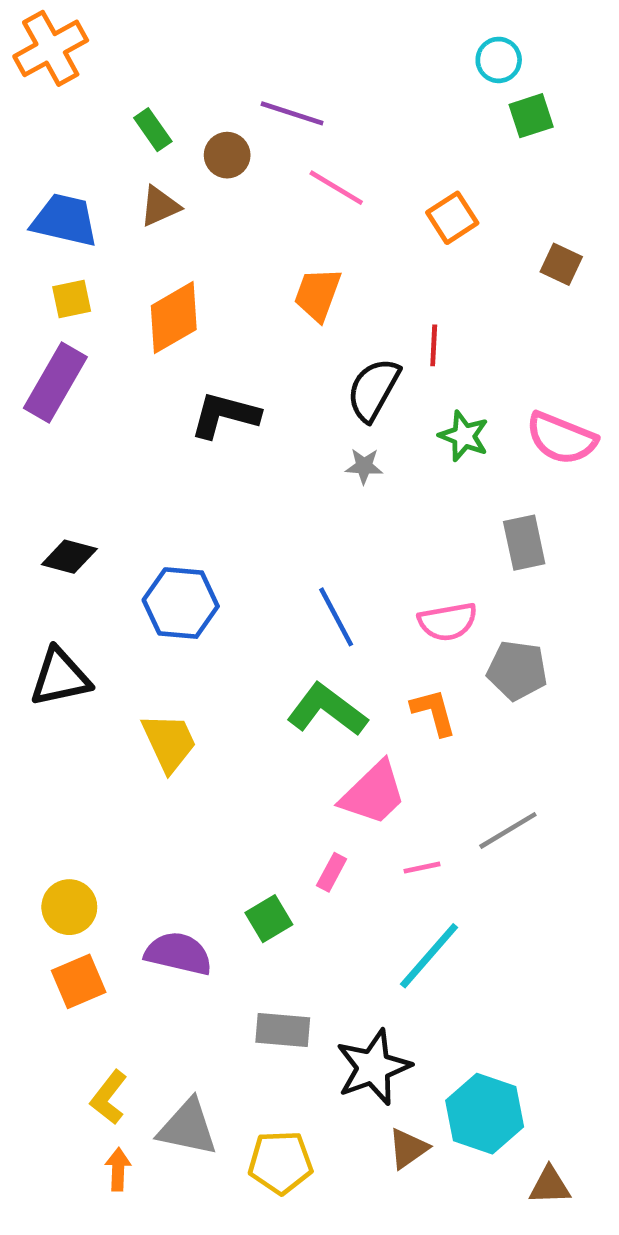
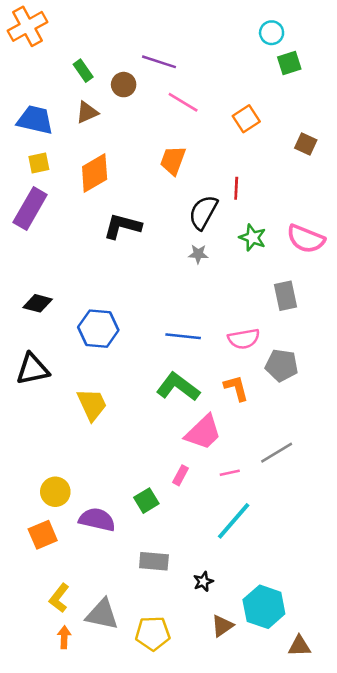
blue line: (336, 617) -> (183, 336), turned -56
yellow circle: (69, 907) -> (55, 492), moved
black star: (373, 1067) -> (203, 582), size x0.5

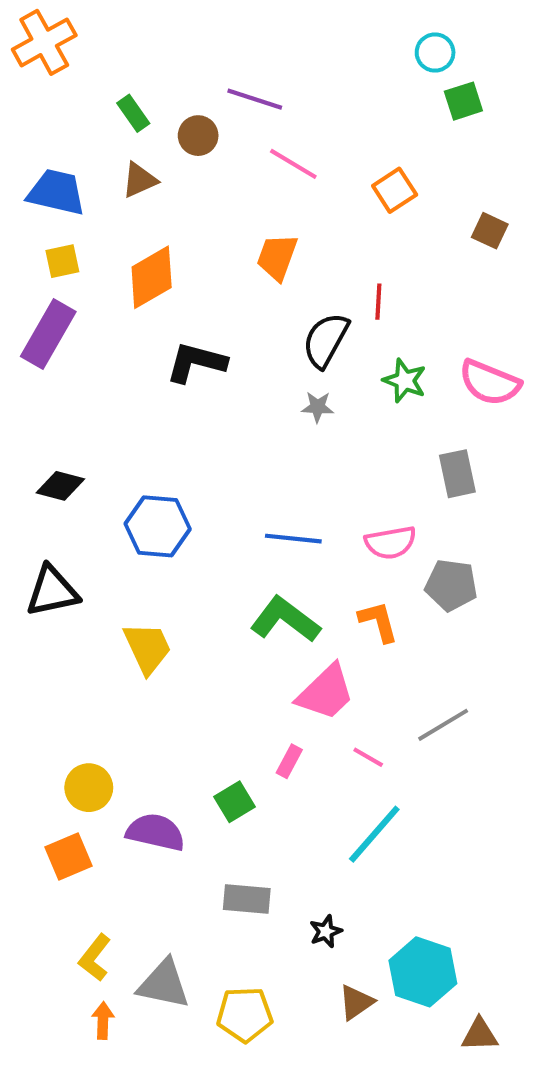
pink line: (230, 473) -> (368, 757), turned 42

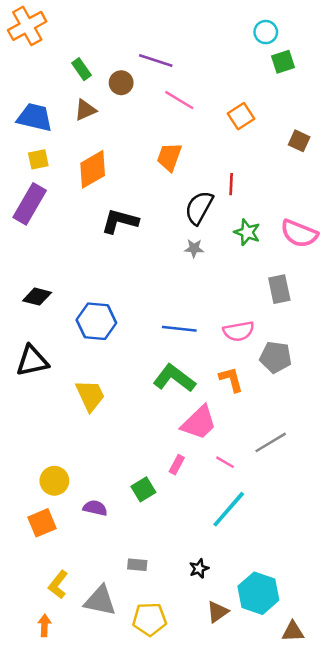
purple semicircle: (156, 832) -> (95, 508), size x0.7
gray rectangle: (247, 899) -> (137, 565), moved, size x0.7
orange arrow: (103, 1021) -> (44, 625), moved

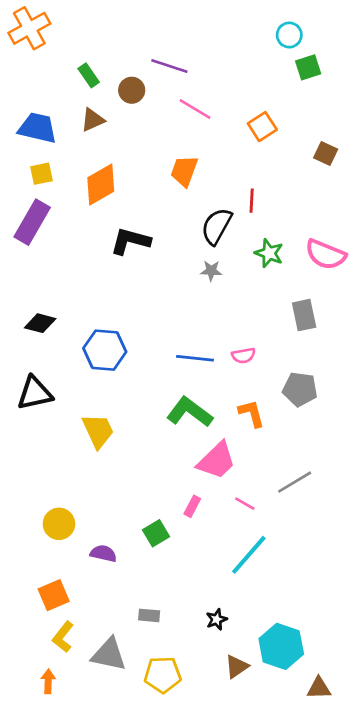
pink semicircle: (239, 331) -> (243, 355), moved, size x0.7
orange square: (42, 523) -> (54, 595), moved

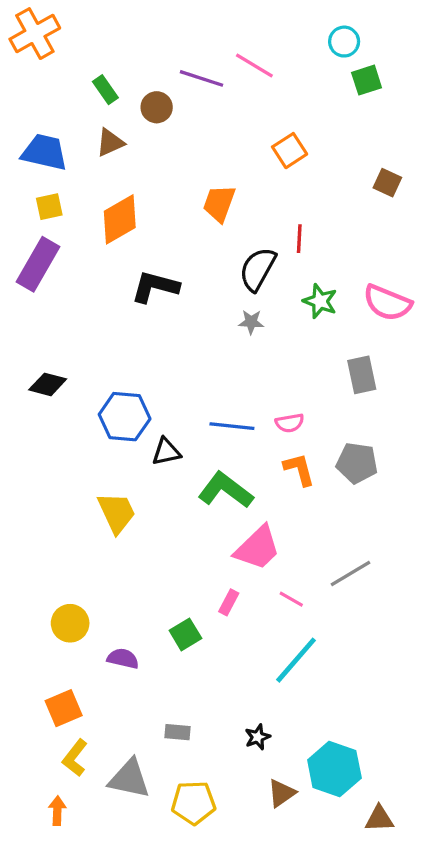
pink line: (195, 109) -> (254, 66), moved
orange square: (262, 127) -> (290, 151), moved
black triangle: (35, 393) -> (166, 452), moved, size x0.7
orange L-shape: (252, 413) -> (299, 469), moved

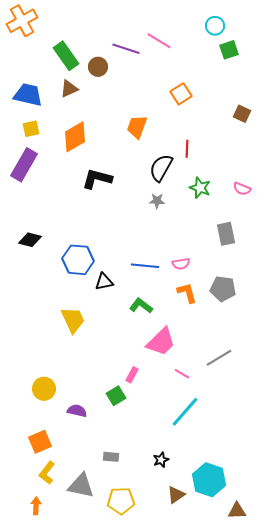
green rectangle: (105, 90) -> (66, 56), size x1.6
pink semicircle: (387, 303) -> (242, 189), size x0.6
green L-shape: (226, 490) -> (141, 306), size x0.7
pink rectangle: (229, 602) -> (132, 375), moved

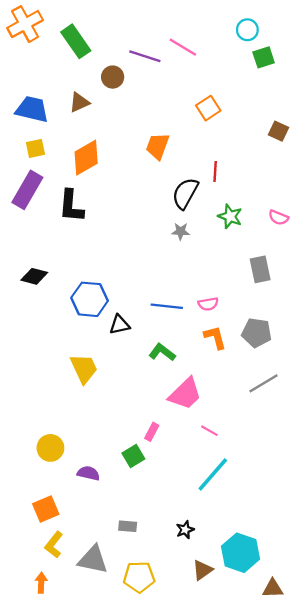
green rectangle: (66, 56) -> (76, 41), moved
black L-shape: (97, 179) -> (71, 206), moved, turned -100
gray line: (219, 358) -> (264, 383), moved

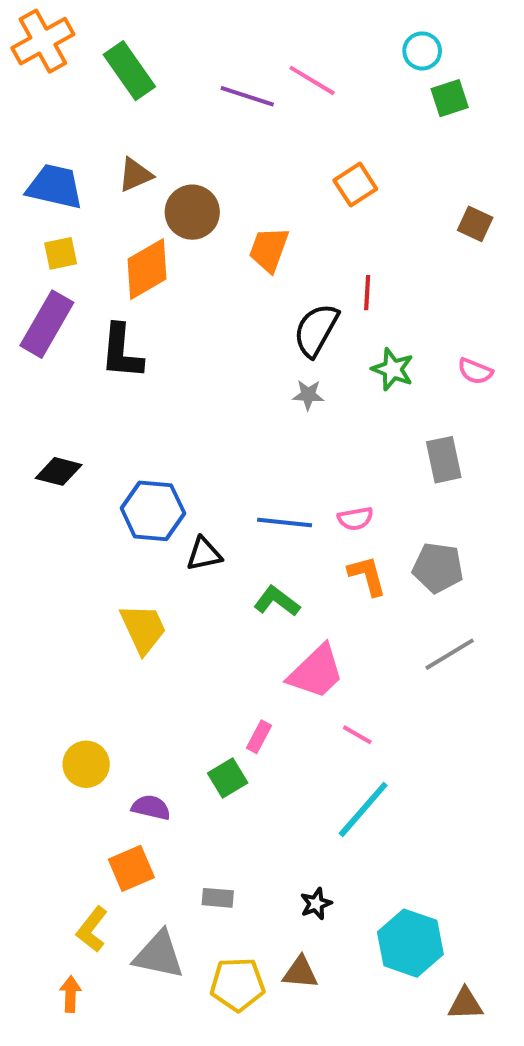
brown circle: (113, 77) -> (192, 212), moved, size x1.4
orange square: (46, 509) -> (131, 868), moved
brown triangle: (202, 570) -> (300, 973), moved, turned 40

